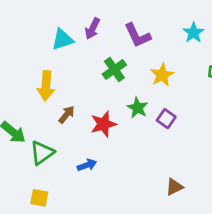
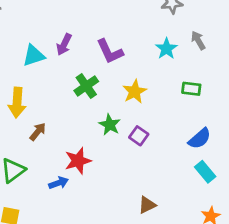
red star: (103, 124) -> (78, 161), moved

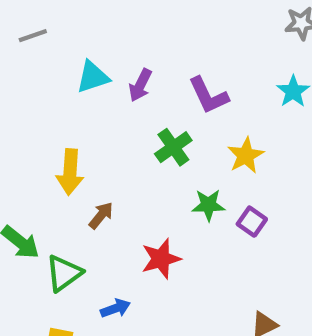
cyan triangle: (34, 56) -> (93, 77), moved
green star: (110, 125) -> (208, 205), turned -30
blue arrow: (59, 183) -> (115, 308), moved

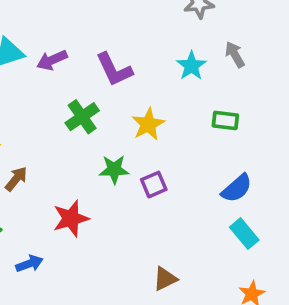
purple arrow: (140, 85) -> (52, 60), turned 40
purple square: (252, 222) -> (154, 185), turned 32

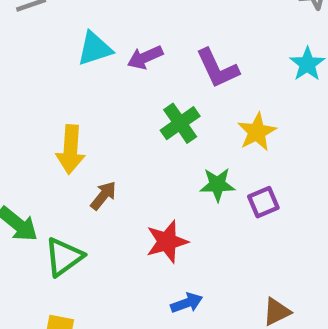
blue arrow: (29, 264) -> (187, 303), moved

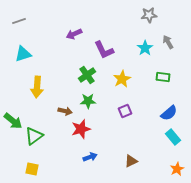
cyan triangle: (95, 49) -> (23, 54), moved
purple arrow: (145, 57) -> (74, 34), moved
green star: (217, 185) -> (88, 101), moved
brown arrow: (103, 196) -> (65, 111), moved, turned 64

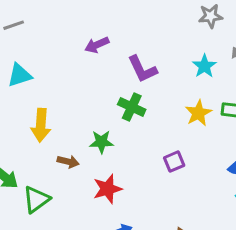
green cross: (87, 75) -> (132, 107), moved, turned -30
yellow star: (122, 79) -> (198, 113), moved
green star: (88, 101) -> (101, 142), moved
brown arrow: (65, 111) -> (68, 162), moved

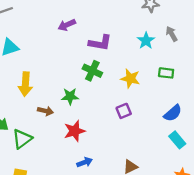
purple L-shape: (142, 69) -> (100, 43), turned -55
yellow star: (198, 113) -> (130, 79), moved, turned -30

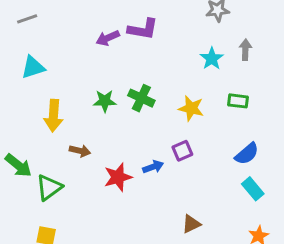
gray arrow: (172, 34) -> (245, 50), turned 32
purple L-shape: (100, 43) -> (143, 29), moved
green star: (70, 96) -> (105, 101), moved
blue arrow: (85, 162) -> (153, 167), moved

